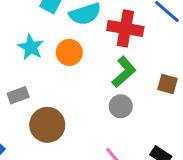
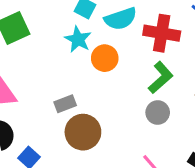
cyan star: (31, 47) -> (78, 39), moved
gray rectangle: (18, 95) -> (65, 104), moved

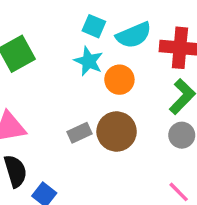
brown circle: (83, 132) -> (117, 131), moved

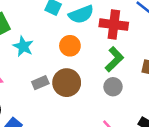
cyan star: (89, 61) -> (23, 46), moved

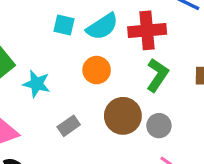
brown circle: (67, 83) -> (123, 116), moved
gray circle: (113, 87) -> (159, 126), moved

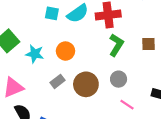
orange circle: (97, 70) -> (65, 51), moved
brown circle: (123, 116) -> (86, 84), moved

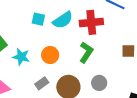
green L-shape: (116, 45) -> (86, 52), moved

